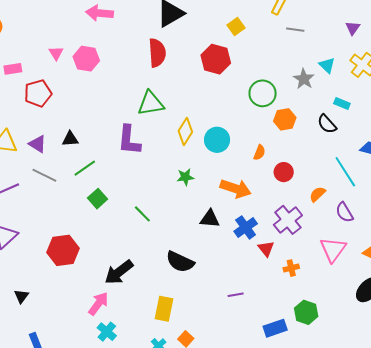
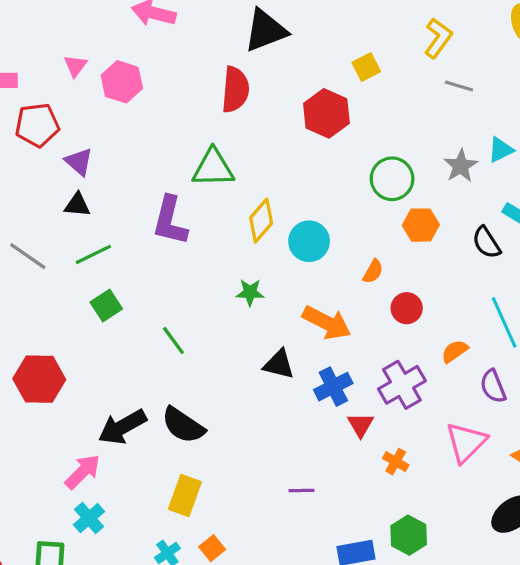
cyan triangle: (327, 65) -> (501, 150), turned 42
purple triangle: (38, 144) -> (79, 162), moved
black semicircle: (180, 262) -> (183, 425), moved
orange cross: (291, 268) -> (396, 462), turned 35

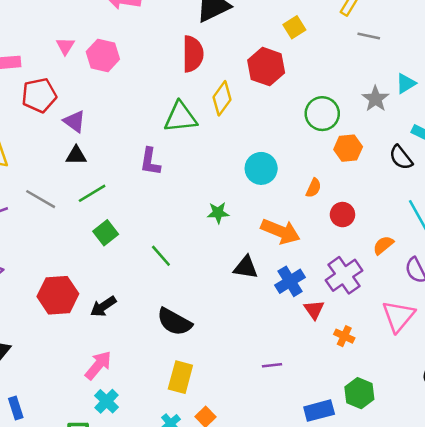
purple L-shape: (170, 221) -> (150, 162), size x0.7
yellow diamond: (261, 221) -> (222, 98), moved
black arrow: (122, 427) -> (103, 306), moved, size x0.7

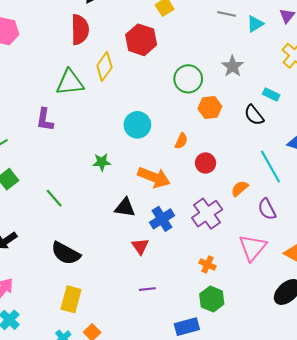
cyan triangle: (406, 83) -> (255, 24), moved
red triangle: (314, 310) -> (140, 246), moved
green hexagon: (359, 393) -> (212, 299), moved

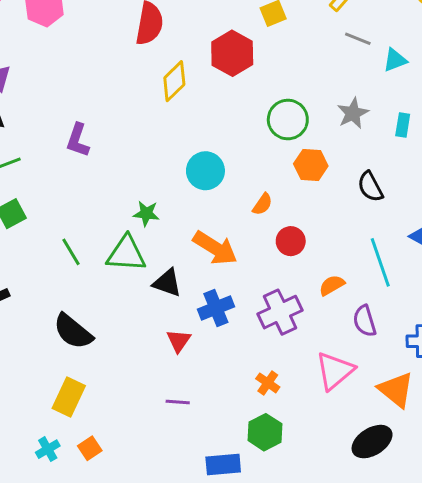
green triangle: (70, 82) -> (126, 254), moved
cyan rectangle: (271, 94) -> (403, 125), moved, turned 63

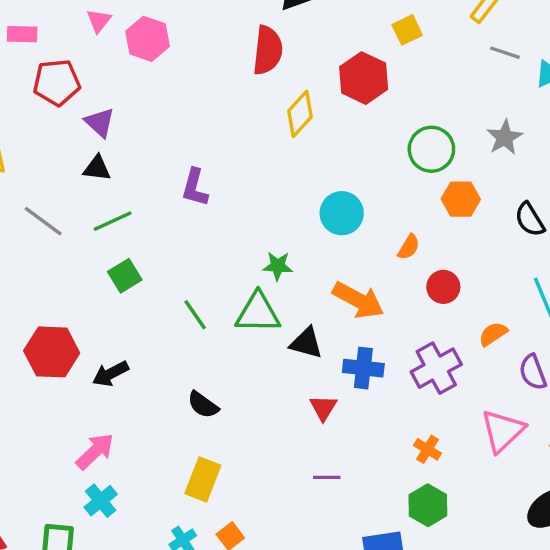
blue cross: (216, 308) -> (363, 368), turned 32
black semicircle: (73, 331) -> (203, 405), size x0.7

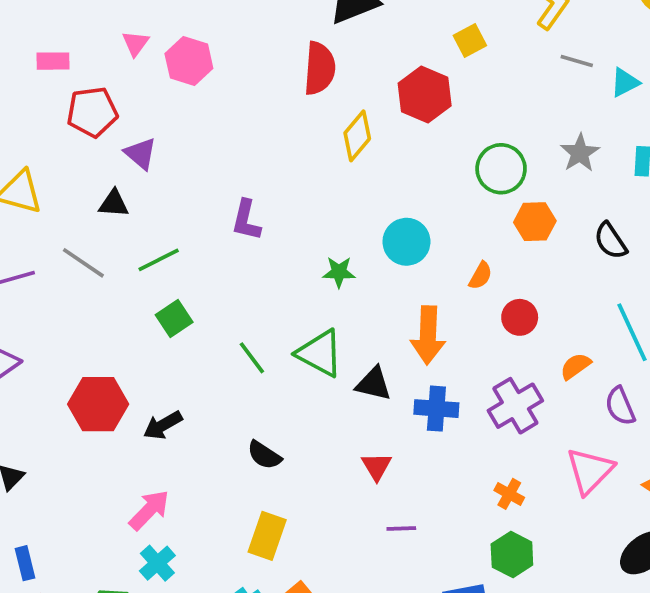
black triangle: (97, 168) -> (114, 204), moved
green star: (278, 266) -> (339, 272), moved
orange arrow: (358, 300) -> (428, 335), turned 66
green triangle: (258, 313) -> (320, 353), turned 30
red triangle: (323, 408) -> (377, 466), moved

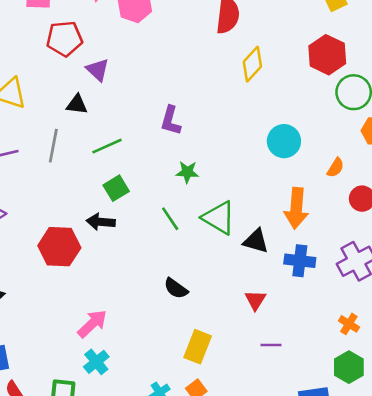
red hexagon: (425, 94) -> (327, 55), moved
gray line: (83, 263) -> (53, 146), turned 64
green star: (339, 272) -> (187, 172), moved
black arrow: (163, 425) -> (101, 222), moved, turned 32
yellow rectangle: (267, 536) -> (198, 347), moved

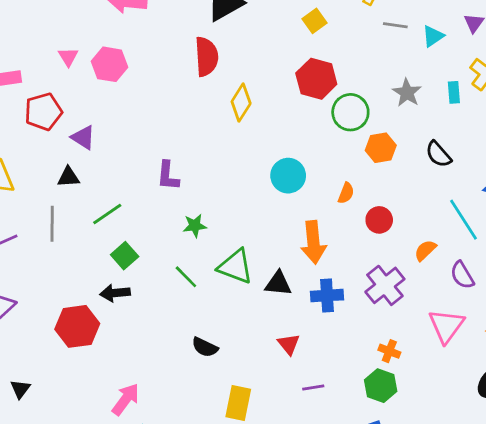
green hexagon: (349, 367) -> (381, 386), moved

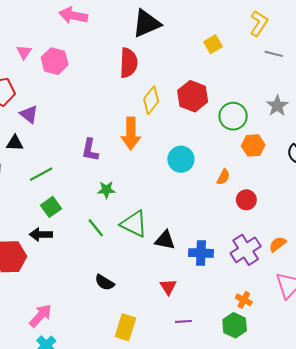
red hexagon: (316, 79) -> (193, 96), moved
orange arrow: (313, 242) -> (131, 133), moved
orange semicircle: (425, 250) -> (278, 244), moved

